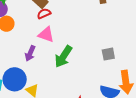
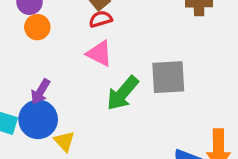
purple arrow: (30, 53) -> (40, 92), moved
gray square: (108, 54) -> (168, 77), moved, size x1.6

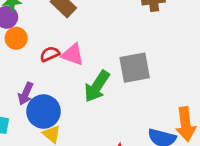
red semicircle: (101, 19) -> (50, 54), moved
blue circle: (38, 119) -> (44, 112), moved

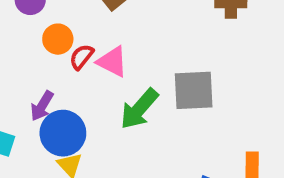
orange circle: (16, 38) -> (58, 39), moved
red semicircle: (50, 54) -> (82, 57), turned -36

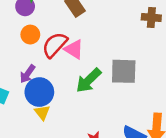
orange circle: (58, 39) -> (30, 35), moved
red semicircle: (82, 57) -> (55, 45), size x1.6

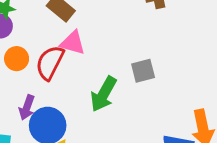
pink triangle: (74, 49) -> (73, 43), moved
gray square: (124, 71) -> (143, 71), size x0.7

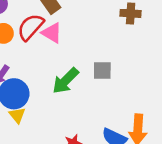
red semicircle: (50, 63) -> (31, 27), moved

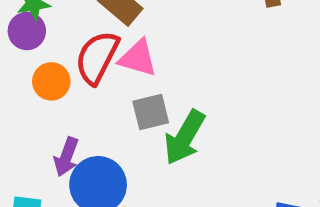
gray square: (102, 71) -> (151, 112), moved

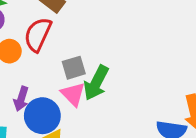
pink triangle: (138, 58) -> (73, 94), moved, turned 32

